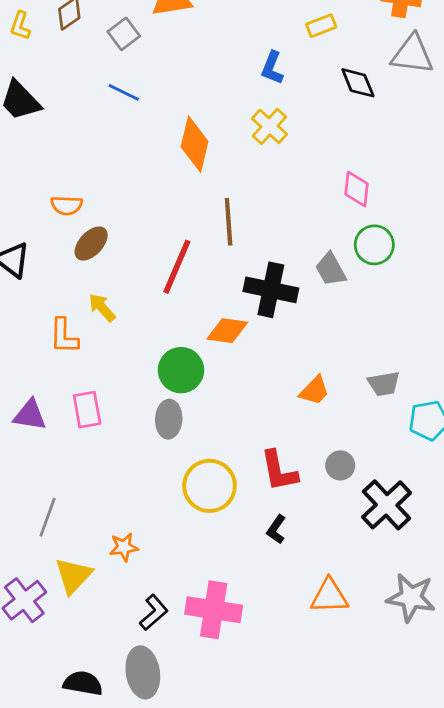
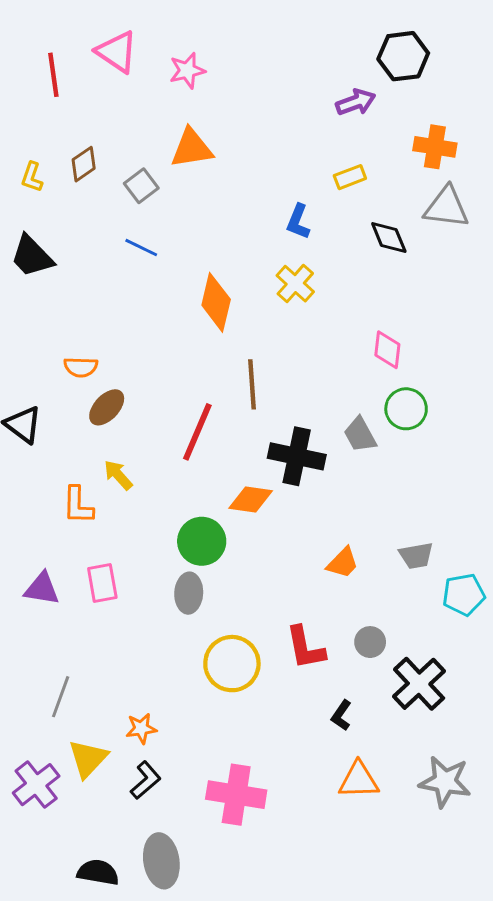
black L-shape: (276, 529) -> (341, 715), moved
black L-shape: (154, 612) -> (146, 780), moved

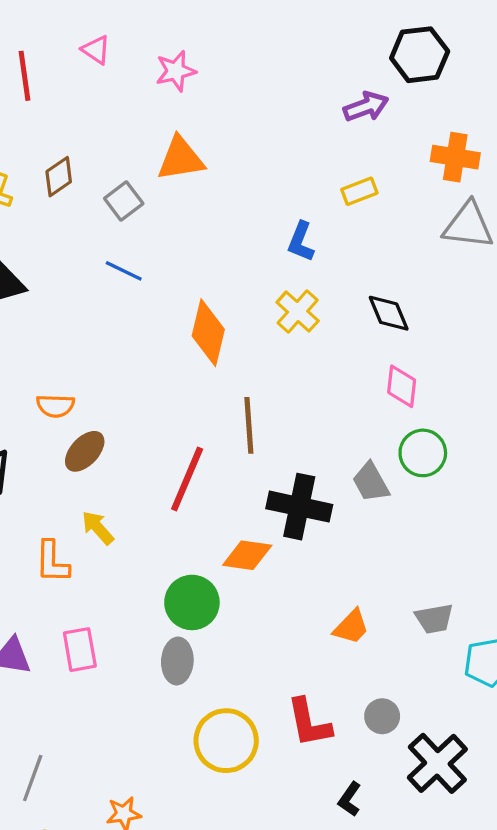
pink triangle: (117, 52) -> (96, 50), size x0.6
black diamond: (389, 238) -> (389, 313), moved

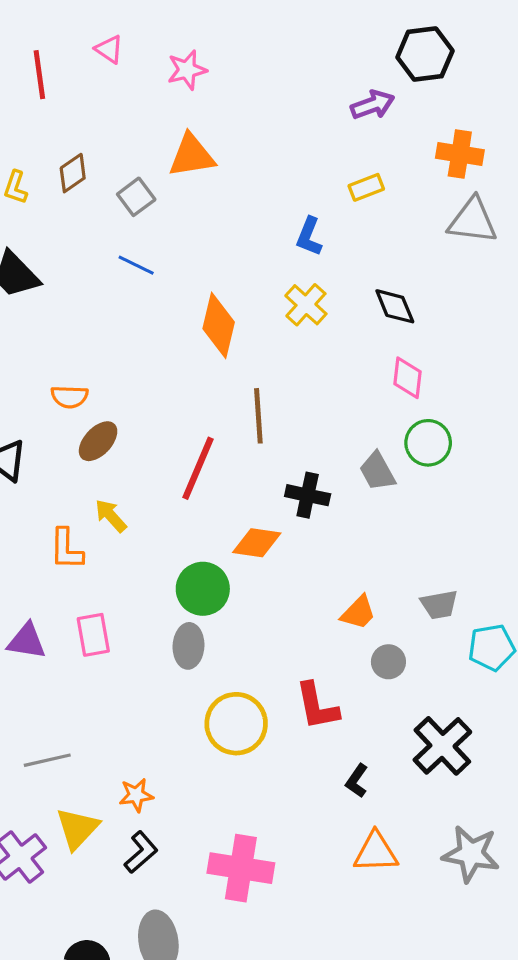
black cross: (299, 507) -> (308, 495), size x0.7
gray circle: (382, 716) -> (388, 662), moved
gray line: (33, 778) -> (47, 760), turned 57

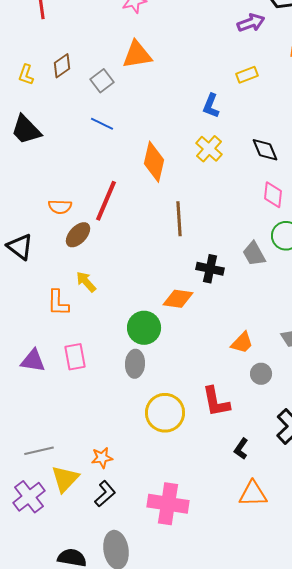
red line: (198, 468) -> (106, 201), moved
gray line: (47, 760) -> (39, 451), moved

